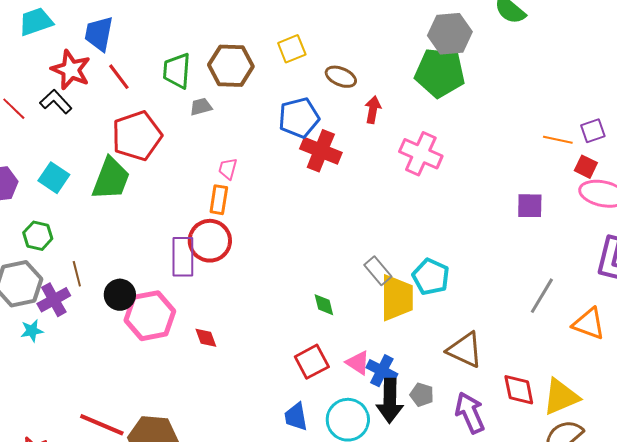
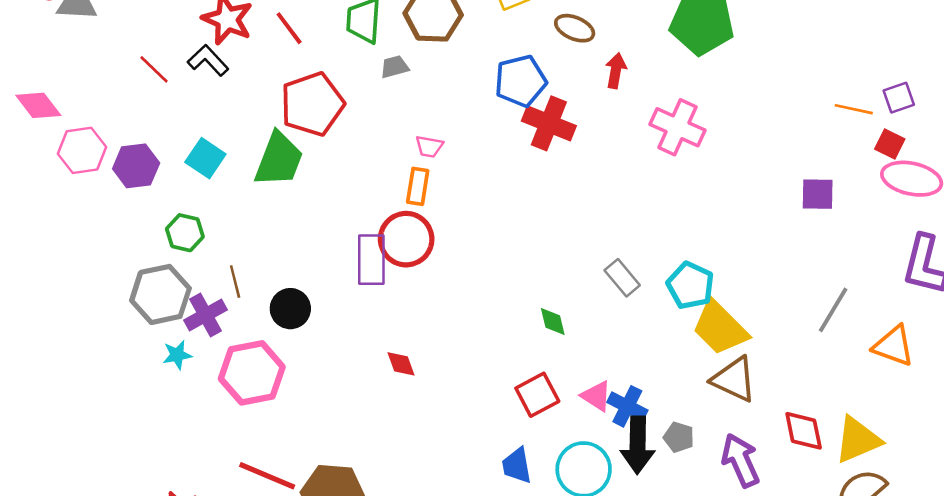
pink trapezoid: (228, 169) -> (429, 147), turned -95
yellow trapezoid: (397, 298) -> (720, 328), moved, turned 135
pink hexagon: (150, 316) -> (252, 373), moved

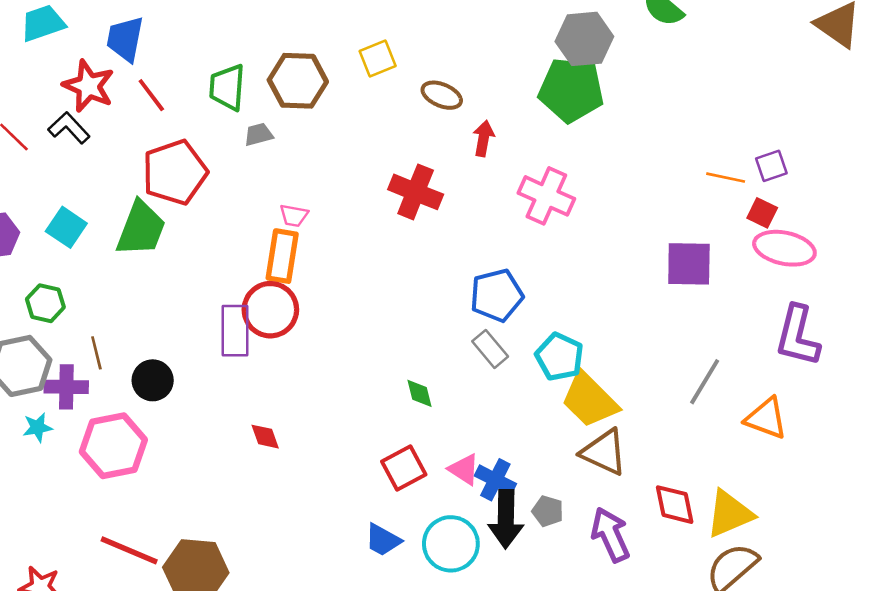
blue pentagon: (521, 81) -> (497, 295), moved
orange rectangle: (418, 186) -> (282, 256), size x1.4
purple square: (818, 194) -> (689, 264), size x1.4
purple cross: (205, 315) -> (66, 387), turned 30
blue trapezoid: (517, 466) -> (383, 540), turned -51

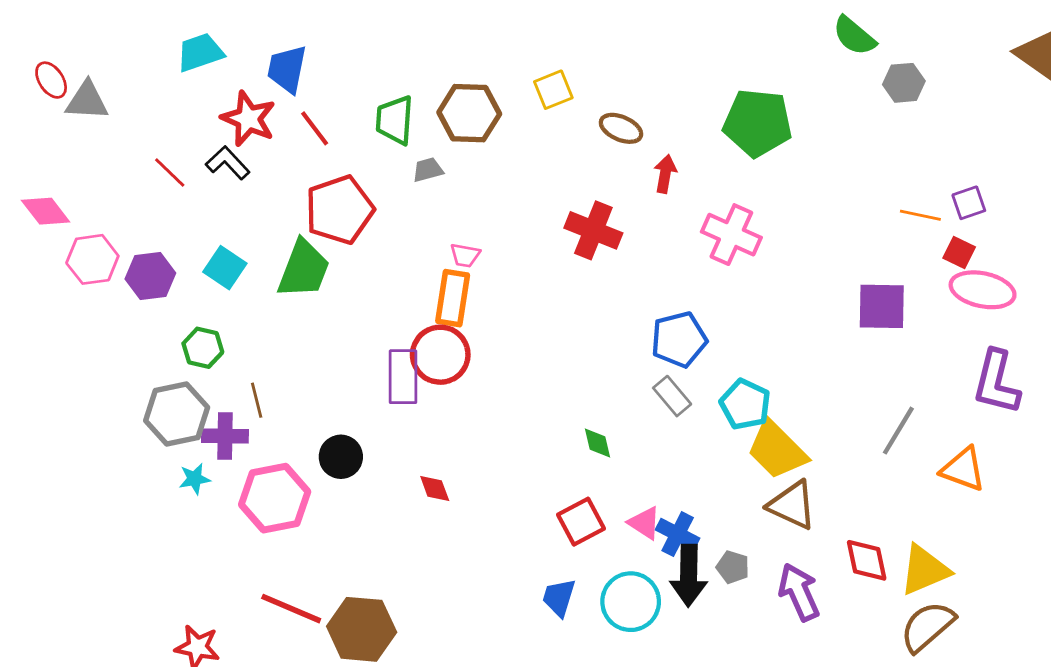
gray hexagon: (584, 39) -> (904, 83), moved, size x0.7
black circle: (153, 380) -> (341, 457), moved
blue trapezoid: (383, 540) -> (559, 598), turned 78

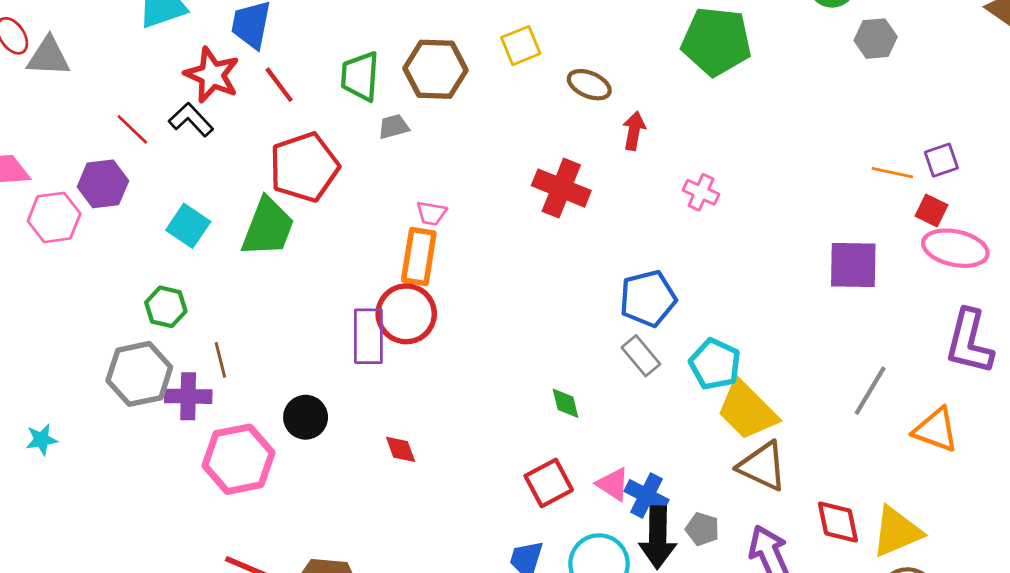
green pentagon: (758, 123) -> (716, 41), moved
pink cross: (731, 235) -> (701, 192), size x0.6
purple hexagon: (150, 276) -> (103, 184), moved
cyan star: (195, 479) -> (41, 440), moved

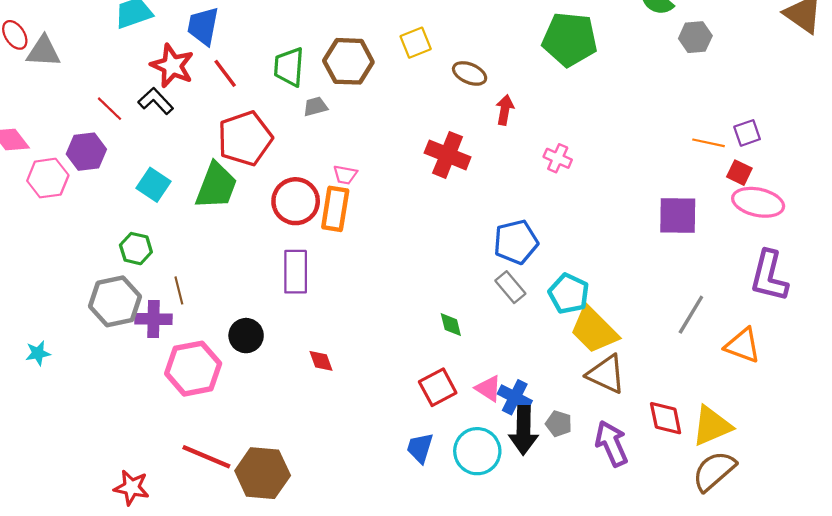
red circle: (406, 314) -> (296, 201), moved

